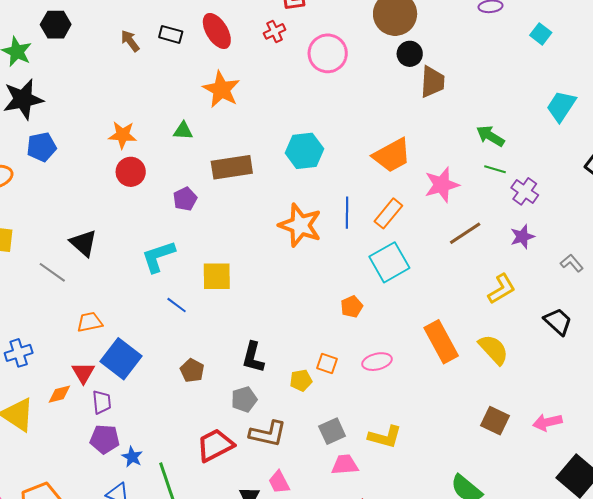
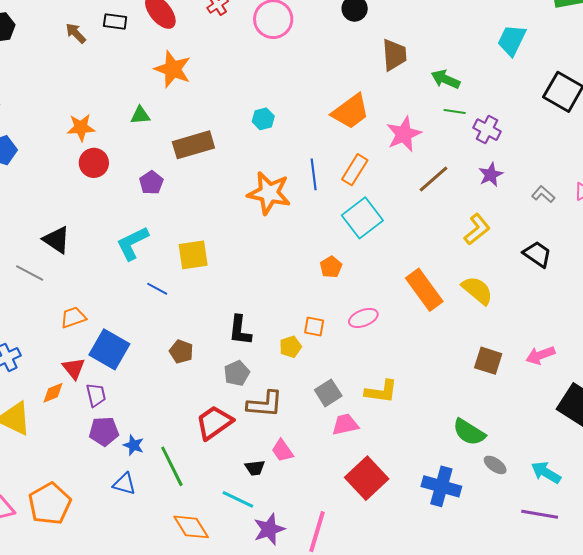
brown trapezoid: (432, 82) -> (394, 55), moved
cyan hexagon: (304, 151) -> (263, 119), size x0.6

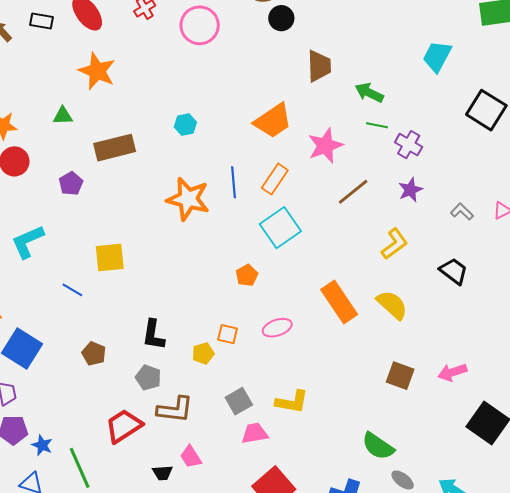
cyan L-shape: (133, 243) -> (28, 242), moved
gray pentagon: (237, 373) -> (148, 378), turned -30

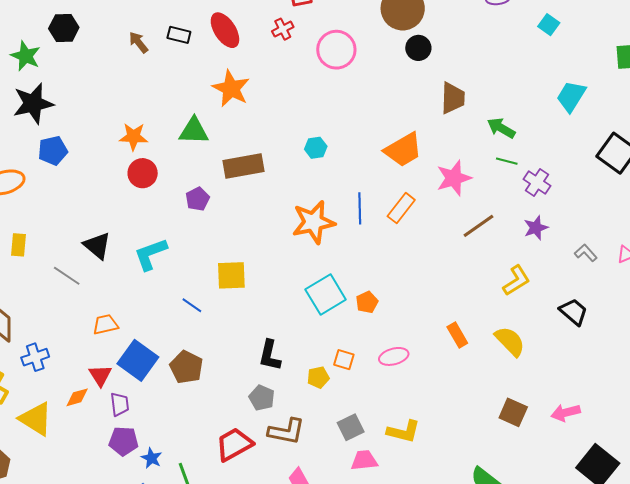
green triangle: (63, 116) -> (194, 131), size x1.5
orange star: (188, 199) -> (313, 222), turned -30
cyan square: (280, 228) -> (326, 295), moved
orange rectangle: (339, 302) -> (457, 335), size x0.6
brown pentagon: (94, 354) -> (186, 367), moved, size x1.4

